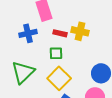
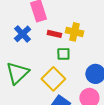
blue cross: (28, 33) -> (22, 34), turned -30
green square: (56, 53) -> (63, 54), moved

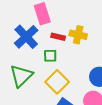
blue cross: (22, 34) -> (26, 37), size x1.4
green square: (63, 54) -> (50, 56), moved

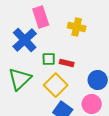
yellow cross: (78, 35) -> (77, 27), moved
red rectangle: (58, 37) -> (67, 63), moved

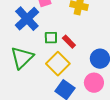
red rectangle: (67, 63) -> (69, 42), turned 32

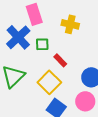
green square: (51, 38) -> (42, 44), moved

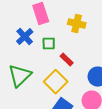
blue cross: (18, 37) -> (25, 37), size x0.7

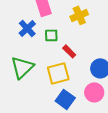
yellow cross: (77, 24) -> (79, 15), turned -36
yellow square: (56, 82) -> (58, 73), turned 30

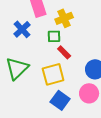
yellow cross: (79, 15) -> (64, 18), moved
green square: (51, 35) -> (54, 36), moved

